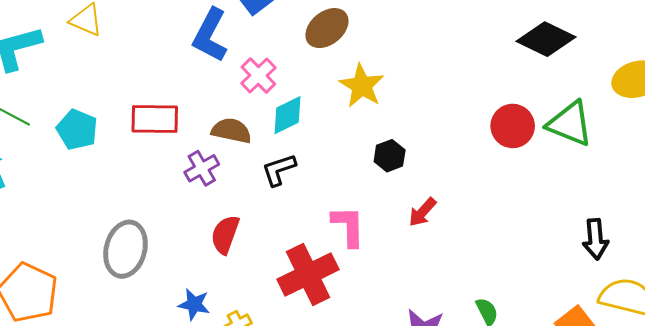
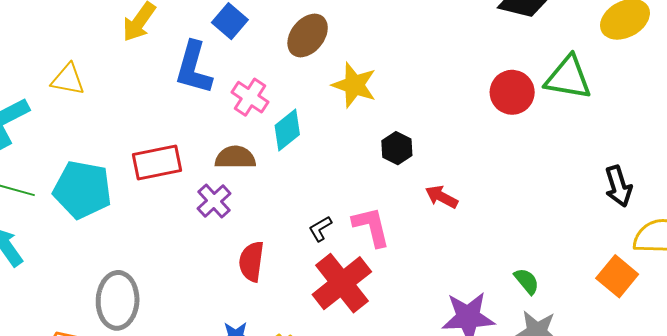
cyan pentagon: (77, 130) -> (82, 190), size x1.4
black L-shape: (279, 170) -> (320, 229), moved, size x0.7
red arrow: (422, 212) -> (442, 197), turned 88
gray ellipse: (126, 249) -> (118, 300), moved

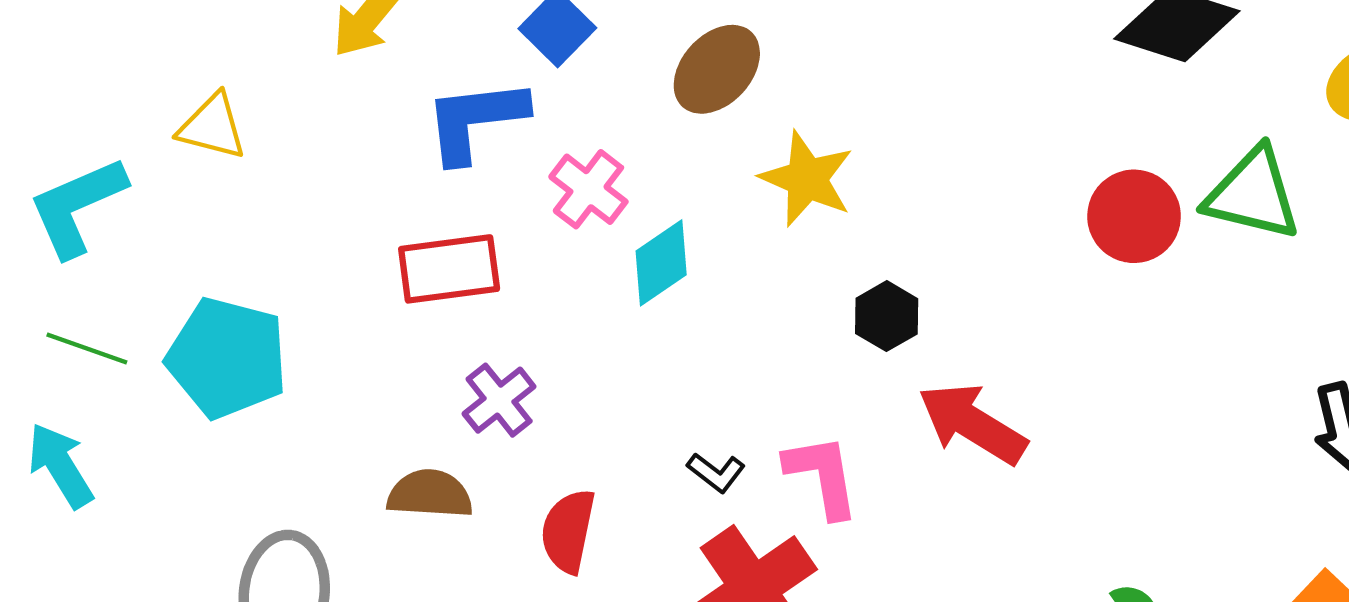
blue L-shape: (194, 68) -> (475, 120), turned 64
brown semicircle: (235, 158) -> (430, 494), moved
red rectangle: (157, 163) -> (449, 269), moved
red arrow: (442, 197) -> (972, 424), size x1.6
black L-shape: (320, 229) -> (716, 472), turned -116

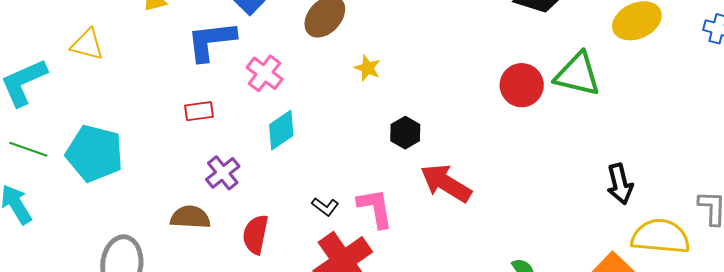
yellow star: (807, 179) -> (367, 68), size x0.6
cyan diamond: (661, 263) -> (281, 130), moved
red rectangle: (449, 269) -> (199, 111), size x0.6

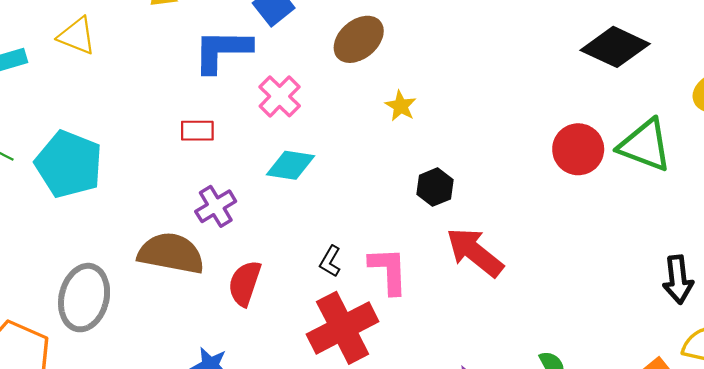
cyan diamond: (281, 130) -> (291, 165), turned 36
black L-shape: (325, 207) -> (330, 261), turned 76
brown semicircle: (190, 217) -> (171, 253), size x1.4

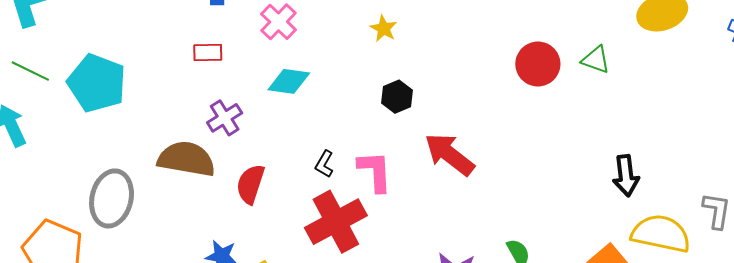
green triangle: (645, 145) -> (596, 60), size x0.6
black hexagon: (435, 187) -> (397, 97), moved

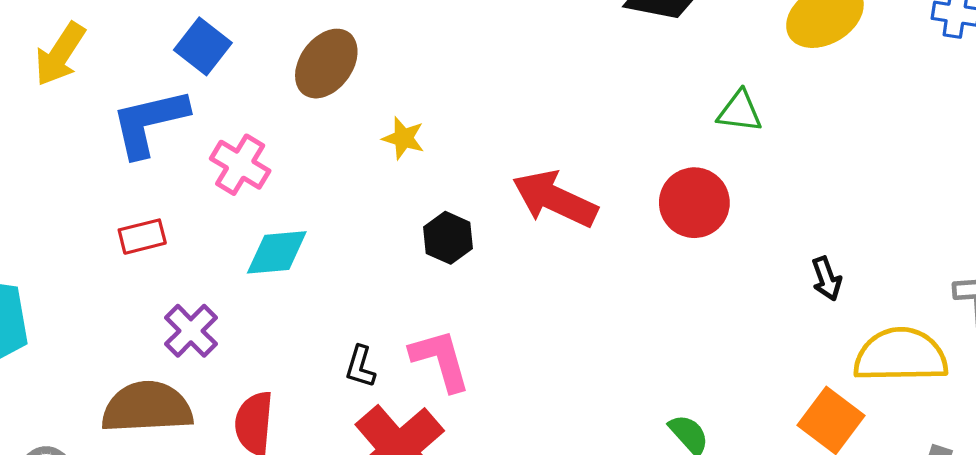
red circle: (538, 64) -> (694, 203), moved
red arrow: (450, 154) -> (555, 199), moved
black arrow: (626, 176) -> (827, 279), size x0.7

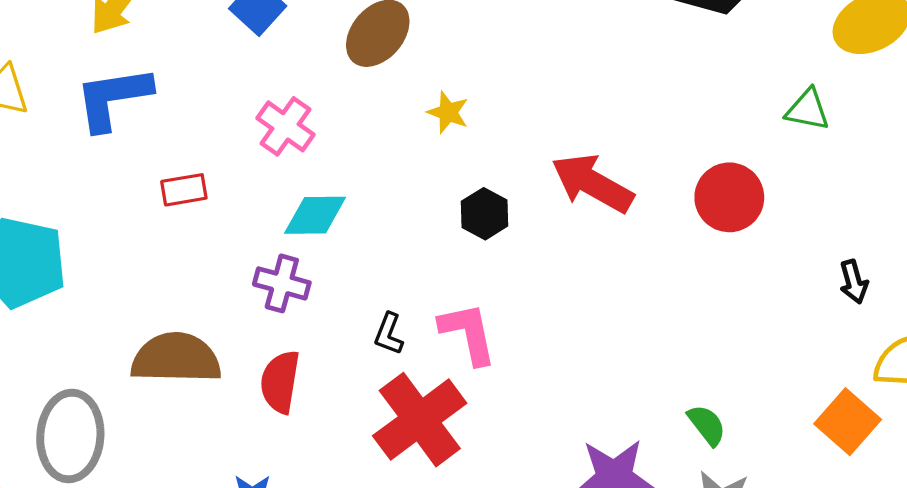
green triangle: (740, 111) -> (808, 110), moved
blue L-shape: (149, 122) -> (113, 98), moved
purple cross: (191, 331) -> (282, 283), moved, turned -34

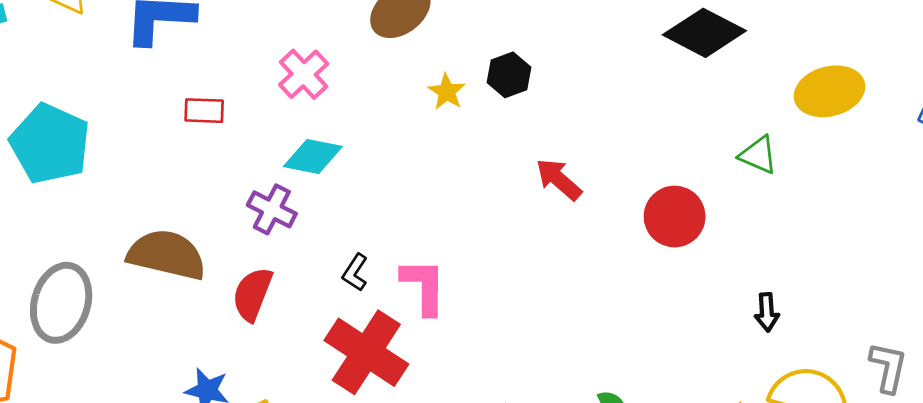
red arrow: (592, 183) -> (559, 179), size x0.7
black hexagon: (485, 214) -> (509, 75), moved
red cross: (420, 420) -> (366, 352), turned -32

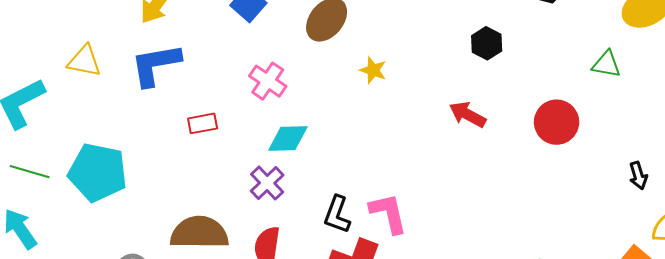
black hexagon: (509, 75) -> (487, 43), moved
purple cross: (272, 209) -> (267, 183), turned 32
black L-shape: (355, 272) -> (337, 215), size x1.4

